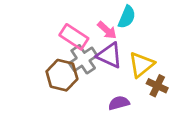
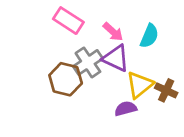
cyan semicircle: (127, 17) -> (149, 36), moved
pink rectangle: (74, 37) -> (68, 21), moved
yellow triangle: (141, 65) -> (140, 85), moved

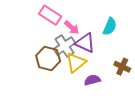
pink arrow: (113, 32) -> (72, 28), moved
yellow triangle: (140, 85) -> (76, 63), moved

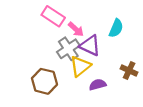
brown hexagon: (48, 58) -> (44, 81), moved

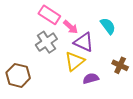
cyan semicircle: (116, 28) -> (108, 26), turned -60
gray cross: (68, 49) -> (46, 42), moved
brown hexagon: (44, 81) -> (18, 75), moved

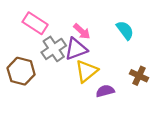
pink rectangle: (49, 15) -> (35, 23), moved
purple triangle: (84, 42) -> (76, 49), moved, turned -45
brown hexagon: (18, 75) -> (21, 71), moved

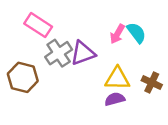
pink arrow: (82, 31) -> (117, 34), moved, turned 78
yellow triangle: (86, 71) -> (117, 79), moved, turned 40

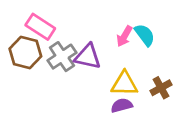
purple triangle: (83, 53) -> (88, 57), turned 32
brown hexagon: (23, 77) -> (25, 53), moved
brown cross: (152, 83) -> (161, 88), turned 36

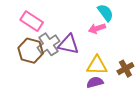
cyan semicircle: (145, 35) -> (105, 13), moved
pink arrow: (124, 36) -> (97, 28), turned 42
brown hexagon: (25, 53) -> (31, 51), moved

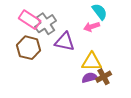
gray cross: (48, 44) -> (46, 24), moved
brown cross: (125, 69) -> (104, 77), moved

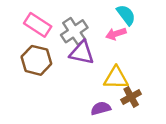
gray cross: (46, 24) -> (74, 31), moved
purple semicircle: (90, 78) -> (101, 108), moved

